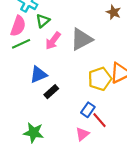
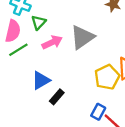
pink arrow: (53, 41) -> (52, 42), turned -144

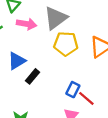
pink arrow: (52, 42) -> (27, 24), turned 36
yellow pentagon: (107, 77) -> (66, 44), moved, turned 30

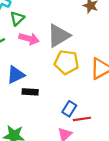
black rectangle: (33, 76) -> (30, 92), turned 48
red line: (86, 98) -> (82, 119), turned -54

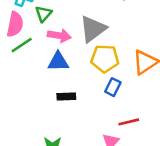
blue triangle: (16, 75) -> (58, 62), moved, turned 30
blue rectangle: (69, 109) -> (113, 87), moved

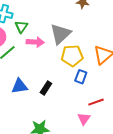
blue triangle: (58, 62) -> (20, 86), moved
black rectangle: (66, 97) -> (46, 88), turned -48

